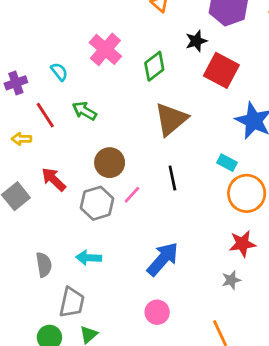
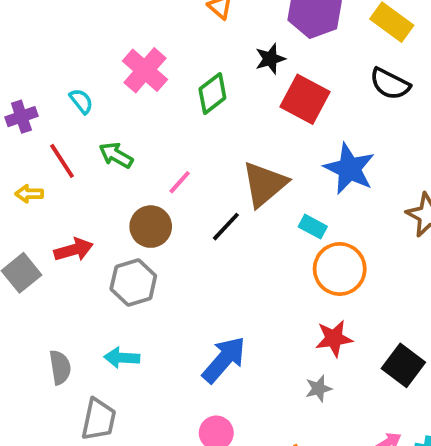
brown triangle: (171, 119) -> (264, 184), moved
black line: (172, 178) -> (226, 227), moved, turned 55
red arrow: (54, 179) -> (74, 250), turned 120
pink line: (132, 195) -> (180, 182), moved

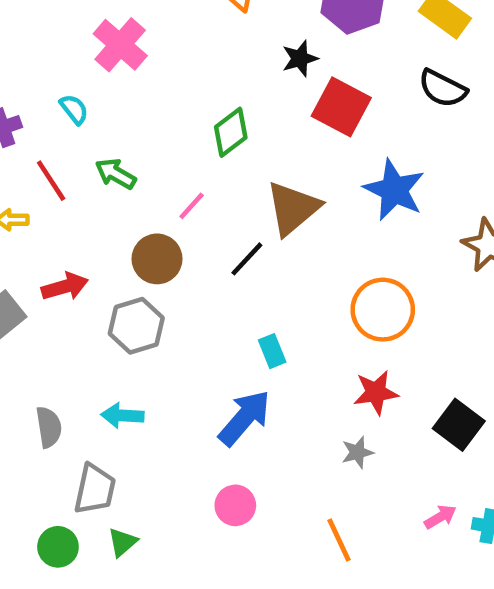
pink cross: (145, 70) -> (120, 45), moved
green diamond: (212, 93) -> (231, 132), moved
cyan rectangle: (313, 227) -> (272, 351), moved, turned 40

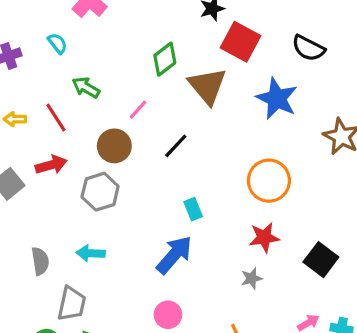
black semicircle: (443, 88) -> (308, 48), moved
red line: (51, 181) -> (56, 118), moved
brown triangle: (293, 208) -> (207, 86), moved, turned -30

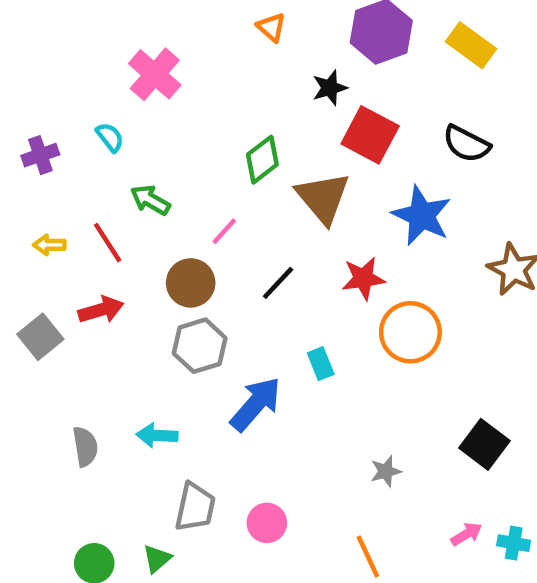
gray hexagon: (100, 192) -> (200, 346), moved
cyan rectangle: (193, 209) -> (321, 364), moved
red star: (264, 237) -> (363, 278), moved
blue arrow: (174, 255) -> (256, 404), moved
gray trapezoid: (72, 304) -> (195, 507), moved

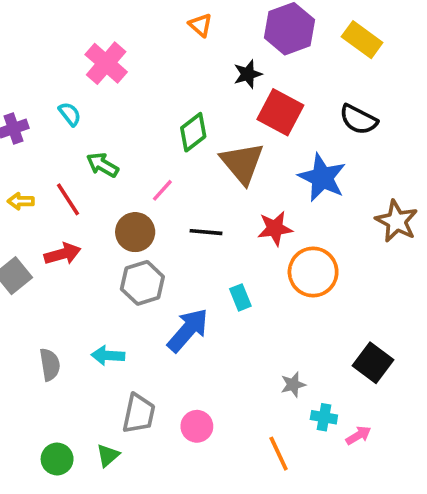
black line: (278, 283) -> (206, 232), turned 52
cyan cross: (514, 543) -> (324, 417), moved

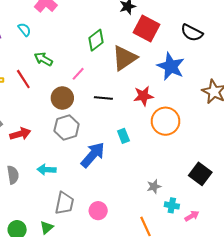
brown triangle: (242, 163) -> (124, 58), turned 36
red arrow: (63, 254) -> (20, 134), moved

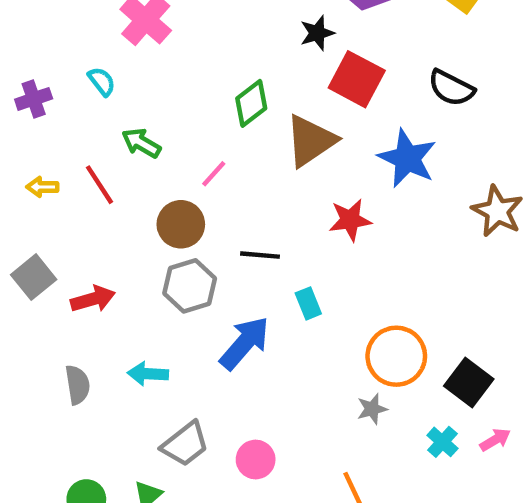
black line: (103, 98) -> (260, 255), moved
orange circle: (166, 121) -> (396, 356), moved
gray trapezoid: (64, 203) -> (185, 444), turned 40
cyan cross: (172, 205) -> (442, 442), moved, turned 32
pink arrow: (192, 216) -> (495, 440), moved

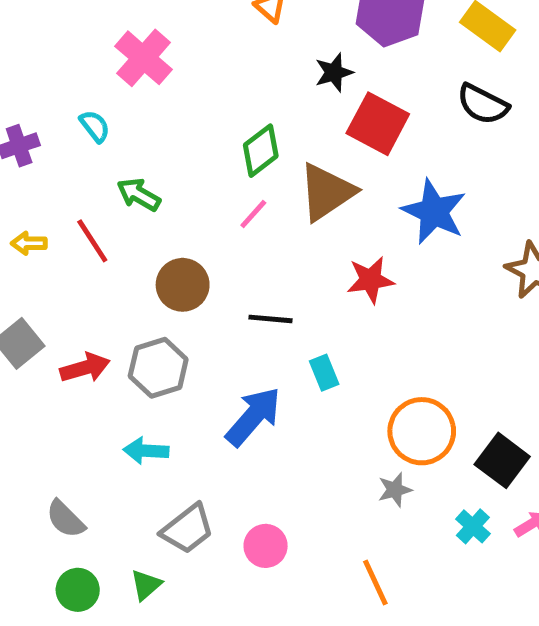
black semicircle: (451, 88) -> (483, 104), moved
pink line: (214, 174) -> (253, 214), moved
gray hexagon: (190, 286) -> (158, 368), moved
gray semicircle: (78, 385) -> (65, 519), moved, turned 144

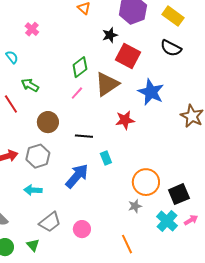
pink cross: (144, 58) -> (32, 29), size x0.6
black square: (502, 460) -> (179, 194), turned 30
cyan cross: (473, 526) -> (167, 221), size x1.5
green triangle: (146, 585) -> (33, 245), turned -32

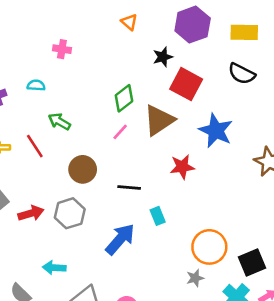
yellow rectangle: (173, 16) -> (244, 32), turned -35
pink cross: (32, 29) -> (62, 49), turned -32
cyan semicircle: (12, 57) -> (36, 85), turned -48
cyan arrow: (33, 190) -> (54, 268), moved

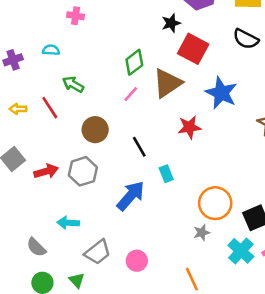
black line: (129, 187) -> (139, 147), turned 55

